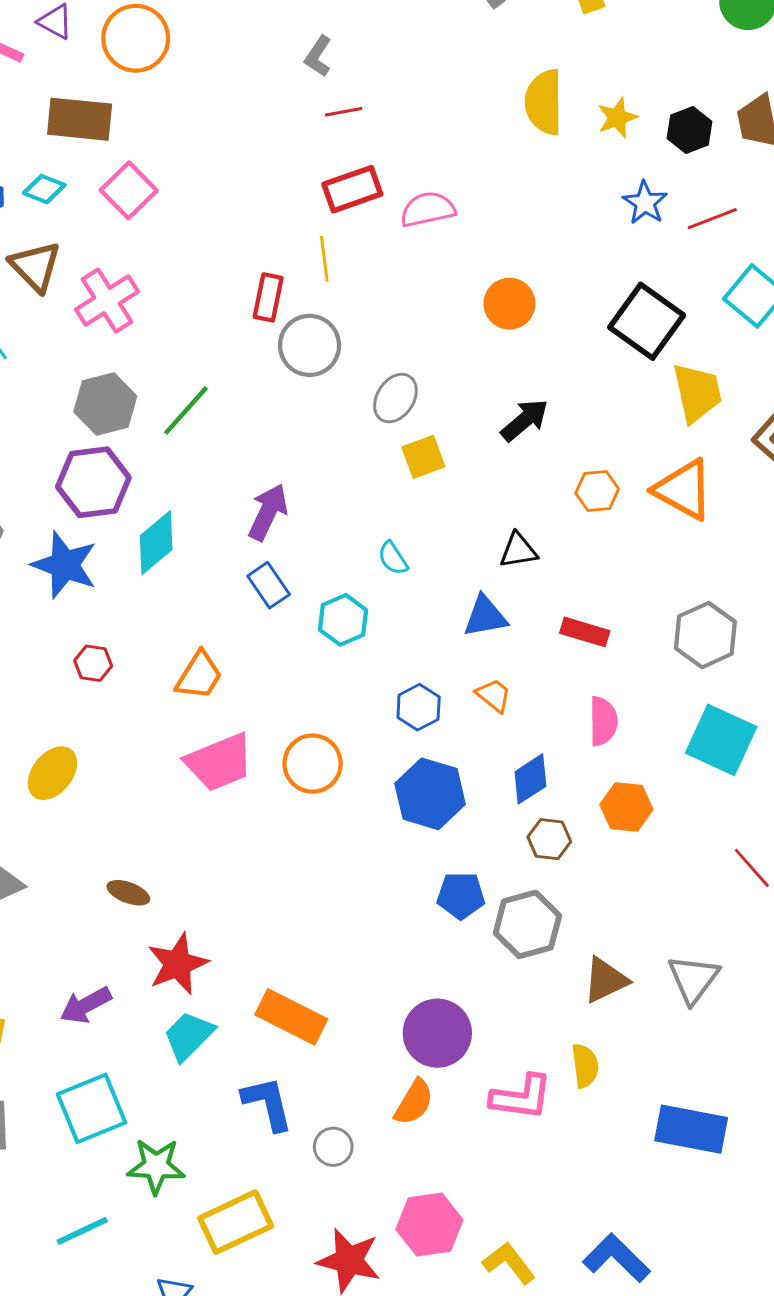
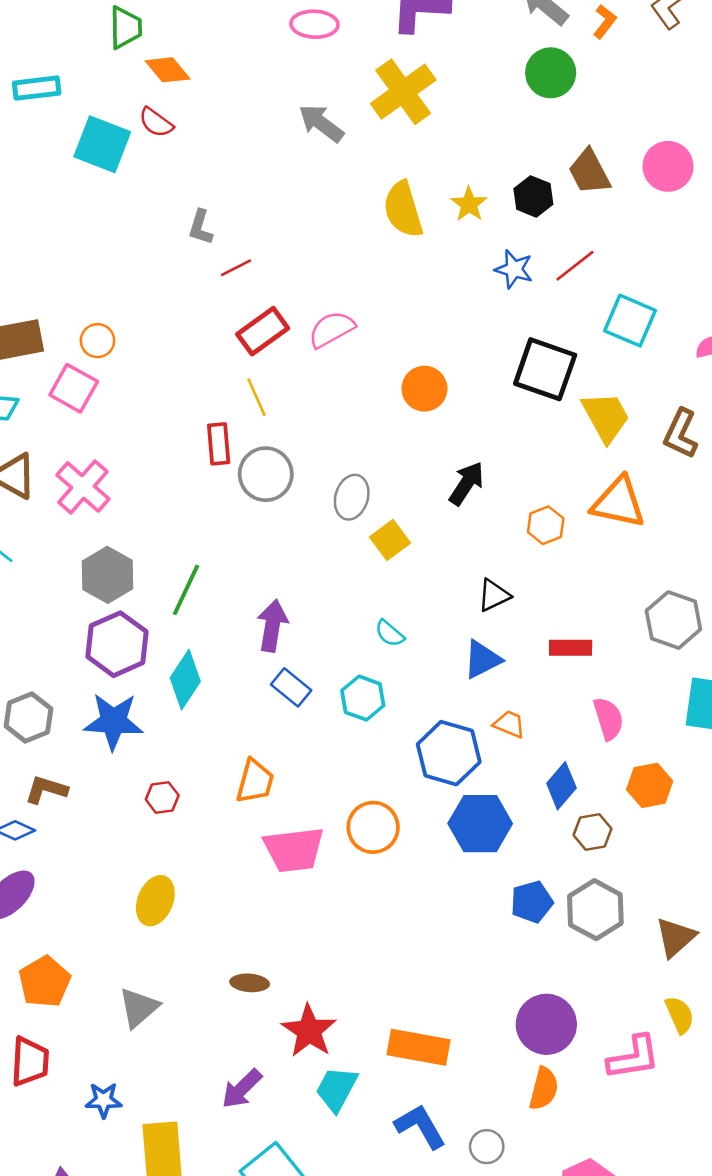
orange circle: (136, 38) -> (97, 341), moved, size x0.6
green line: (186, 410) -> (186, 590), moved
blue hexagon: (419, 707) -> (449, 753), size x1.6
pink trapezoid: (219, 762) -> (294, 850), turned 32

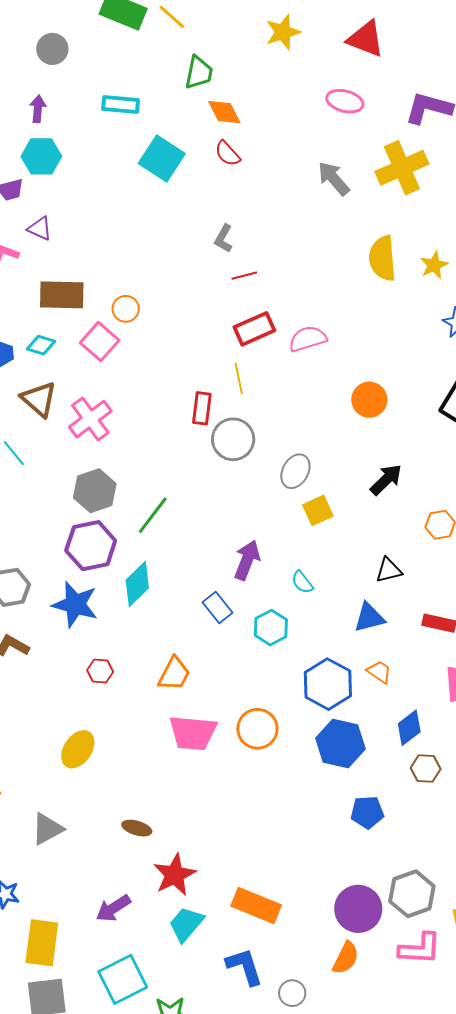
red semicircle: (156, 122) -> (227, 154), moved
purple arrow: (272, 626) -> (247, 560), moved
gray hexagon: (595, 910) -> (412, 894), moved

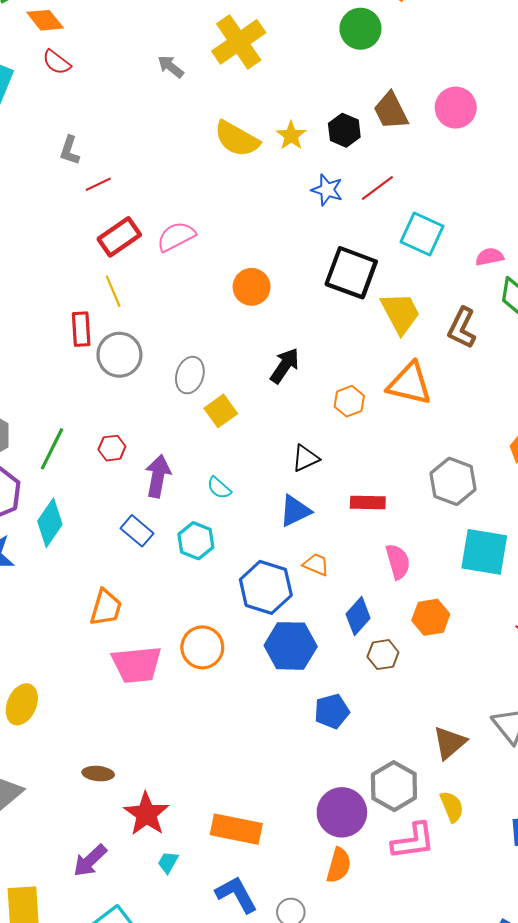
gray arrow: (334, 178) -> (171, 67), size x0.7
yellow semicircle: (382, 258) -> (237, 139), turned -45
red hexagon: (100, 671) -> (112, 448), moved
cyan trapezoid: (186, 924) -> (168, 862), size x0.6

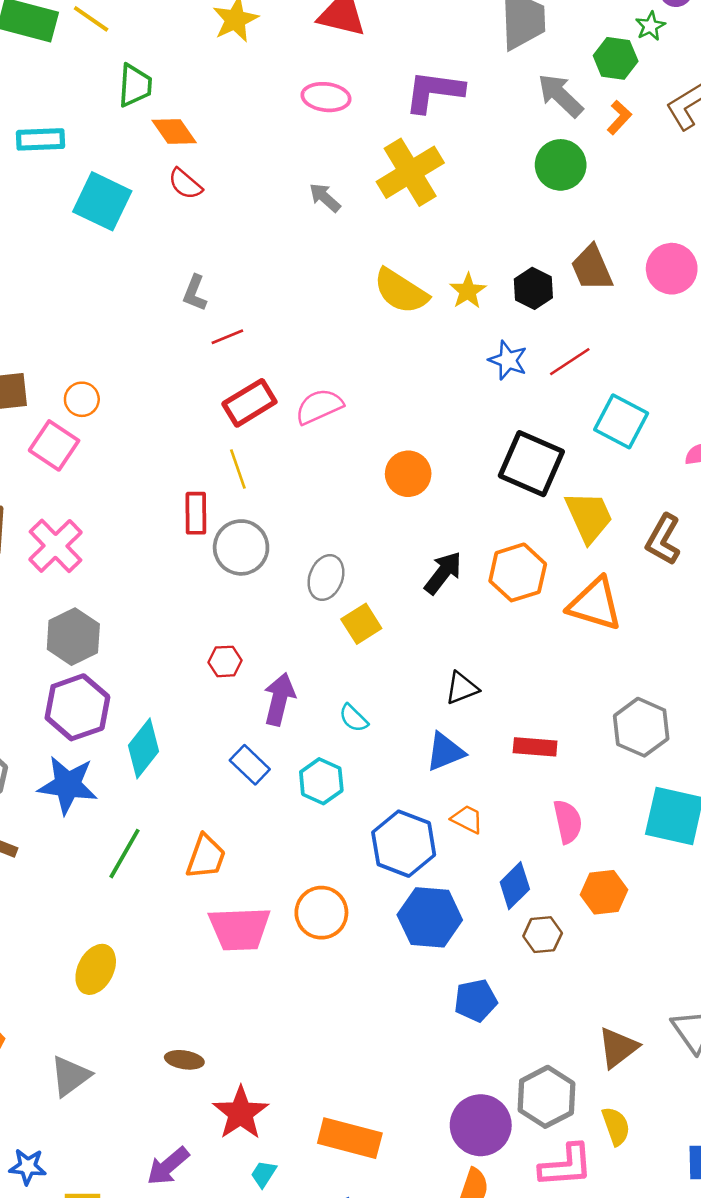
orange hexagon: (349, 401) -> (518, 572), moved, size x1.5
green line: (52, 449) -> (125, 854), moved

